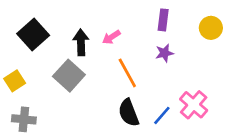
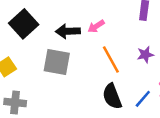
black arrow: (81, 42) -> (68, 31), turned -90
purple star: (164, 53) -> (145, 55), moved
gray square: (69, 76) -> (57, 62), turned -32

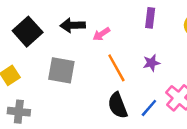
black arrow: (68, 31) -> (73, 25), moved

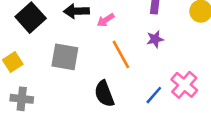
purple star: (151, 63) -> (155, 39), moved
black semicircle: (118, 105) -> (104, 94), moved

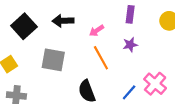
pink arrow: (106, 20) -> (97, 31), moved

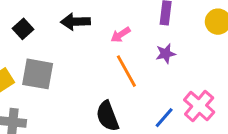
black square: (24, 26) -> (23, 29), size x0.6
gray square: (53, 60) -> (38, 74), moved

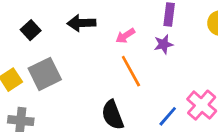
purple star: (166, 54) -> (163, 44), moved
gray square: (38, 74) -> (45, 74), turned -36

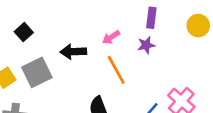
black arrow: (82, 23) -> (73, 52), moved

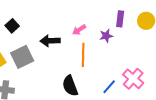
purple rectangle: (151, 18) -> (120, 19), moved
orange line: (116, 70) -> (83, 55), turned 30

